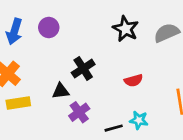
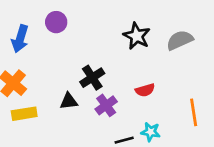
purple circle: (49, 27) -> (56, 22), moved
purple cross: (79, 112) -> (106, 105), moved

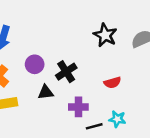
purple circle: (56, 22) -> (35, 64), moved
purple cross: (106, 105) -> (78, 107), moved, turned 36

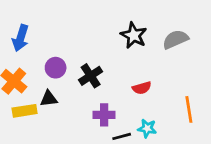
black triangle: (46, 92) -> (49, 99), moved

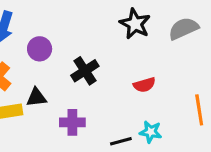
purple circle: (56, 68) -> (40, 49), moved
purple cross: (104, 115) -> (72, 122), moved

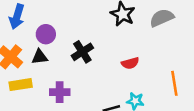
black triangle: (36, 97) -> (40, 57), moved
purple cross: (72, 122) -> (60, 92), moved

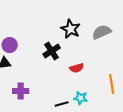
black cross: (82, 52) -> (52, 51), moved

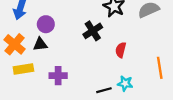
red semicircle: (77, 68) -> (121, 50), turned 120

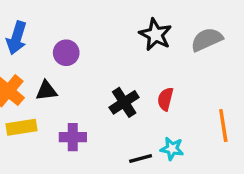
purple circle: (46, 24) -> (66, 53), moved
black cross: (93, 31) -> (124, 102), moved

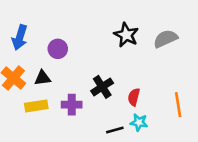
red semicircle: (165, 99) -> (134, 97), moved
yellow rectangle: (22, 127) -> (36, 106), moved
purple cross: (73, 137) -> (72, 105), moved

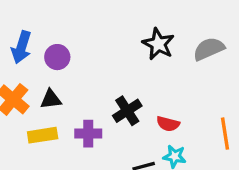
purple circle: (58, 49) -> (57, 57), moved
red semicircle: (134, 97) -> (168, 124), turned -90

